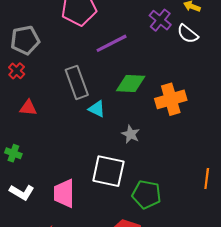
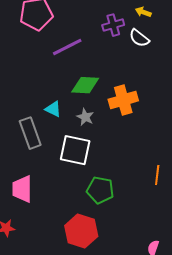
purple cross: (160, 20) -> (113, 25), turned 35
gray rectangle: (77, 82) -> (30, 133), moved
gray star: (131, 134) -> (85, 117), moved
white square: (108, 171) -> (75, 150), moved

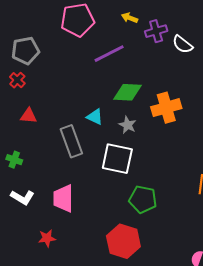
yellow arrow: (143, 12) -> (130, 18), moved

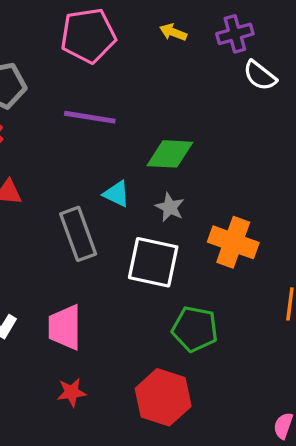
purple cross: (156, 31) -> (235, 34), moved
purple line: (109, 54) -> (90, 117), moved, turned 36
orange cross: (166, 108) -> (233, 242), moved, turned 36
red star: (47, 238) -> (71, 392), moved

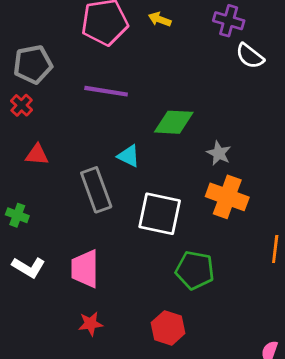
yellow arrow: (173, 32) -> (160, 19), moved
purple cross: (235, 34) -> (229, 21), turned 32
gray star: (170, 207) -> (219, 153), moved
red hexagon: (163, 397) -> (168, 328), size x0.7

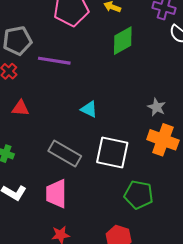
purple line: (106, 91) -> (54, 61), moved
green diamond: (174, 122) -> (123, 41), moved, turned -32
gray rectangle: (96, 190) -> (65, 154), moved, turned -40

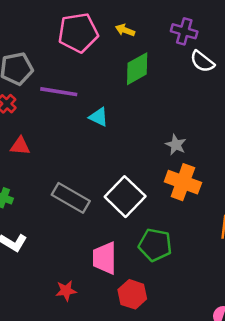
cyan triangle: (89, 109) -> (99, 117), moved
white square: (112, 153) -> (125, 197), turned 32
pink trapezoid: (56, 194) -> (105, 258), moved

